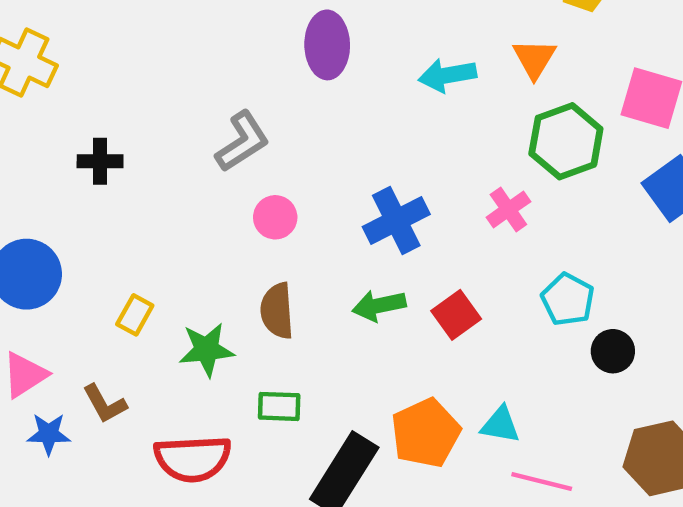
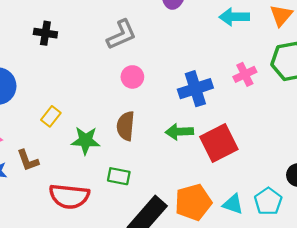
pink cross: (508, 209) -> (245, 74), moved
cyan pentagon: (568, 299) -> (268, 201), moved
red square: (456, 315) -> (219, 143), size x1.5

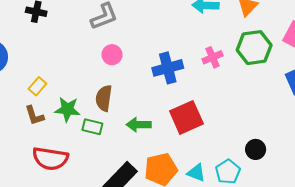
green arrow: (179, 132) -> (139, 125), moved
brown L-shape: (28, 160) -> (34, 115), moved
green rectangle: (119, 176) -> (92, 127), moved

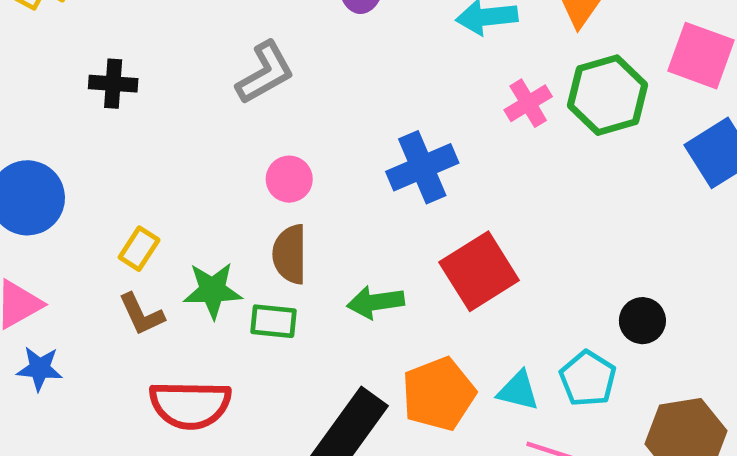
pink circle: (112, 55) -> (289, 179), moved
pink cross: (213, 57) -> (528, 103), moved

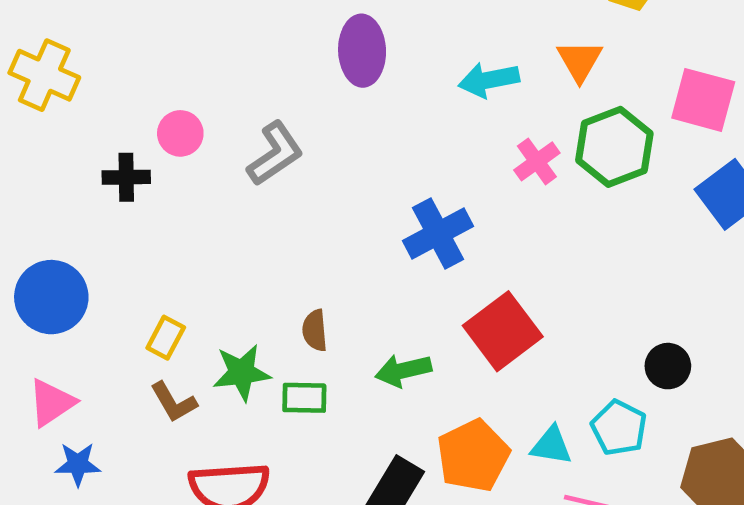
pink circle: (289, 179) -> (180, 133), moved
brown semicircle: (290, 254) -> (315, 330), size x0.7

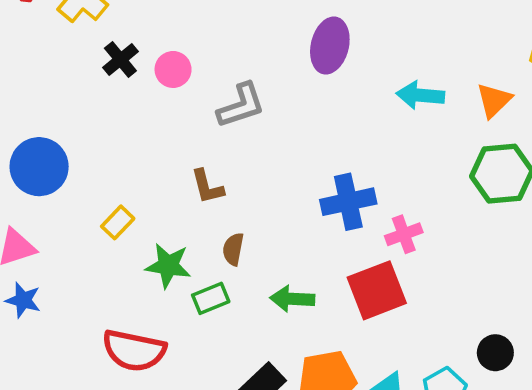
pink cross: (537, 161) -> (404, 234), moved
black cross: (126, 177) -> (120, 60), moved, turned 36
green rectangle: (304, 398) -> (211, 298), turned -39
brown L-shape: (174, 402) -> (207, 187), moved

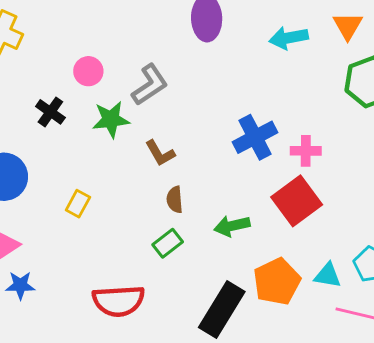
black cross: (120, 60) -> (50, 112), moved
brown L-shape: (207, 187) -> (160, 153), moved
pink cross: (404, 234) -> (306, 151), turned 36
green star: (168, 265) -> (111, 119), moved

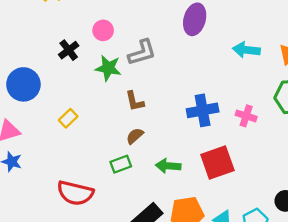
pink cross: (306, 151) -> (246, 116), moved
brown semicircle: (175, 200) -> (135, 136), turned 36

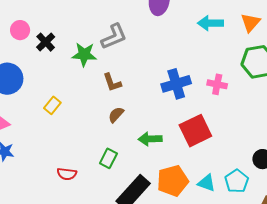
pink circle: (103, 30) -> (20, 30), moved
green rectangle: (121, 164) -> (108, 158), moved, turned -36
red semicircle: (75, 193) -> (67, 174), size x0.6

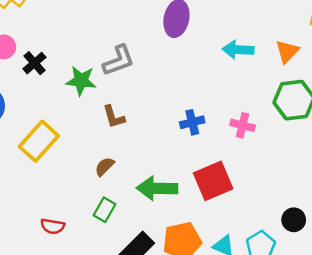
blue cross: (176, 84) -> (192, 122), size x0.7
yellow rectangle: (52, 105) -> (39, 141), size x1.8
brown semicircle: (116, 115) -> (105, 167), moved
green arrow: (150, 139) -> (157, 188), size x1.4

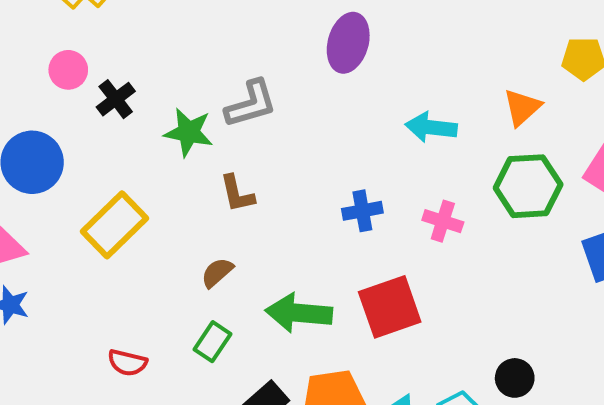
cyan arrow: (238, 50) -> (431, 127), moved

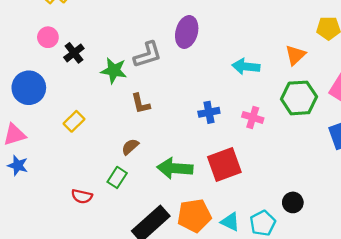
purple ellipse: (348, 43) -> (187, 32), moved
yellow rectangle: (114, 225) -> (74, 121), size x0.6
green rectangle: (212, 342) -> (117, 177), moved

